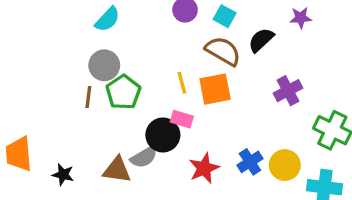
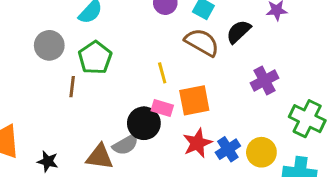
gray circle: (104, 65) -> (49, 45), moved
orange square: (215, 89) -> (194, 100), moved
green pentagon: (123, 92) -> (95, 58), moved
red star: (204, 168) -> (197, 143), moved

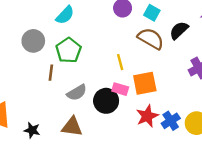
gray semicircle: (126, 145) -> (77, 93), moved

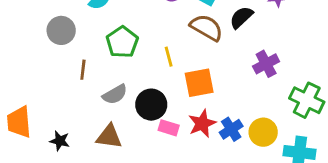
green pentagon: (69, 50) -> (122, 42), moved
pink rectangle: (120, 89) -> (169, 128), moved

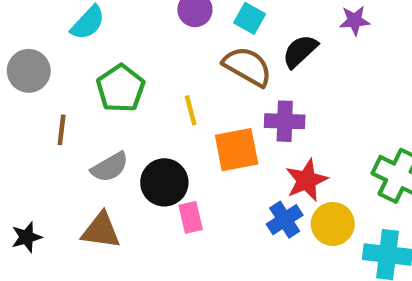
purple cross: (266, 64) -> (285, 121), moved, turned 30
red star: (202, 123) -> (307, 180), moved
pink rectangle: (169, 128) -> (191, 217), turned 60
black star: (60, 141) -> (27, 237), turned -30

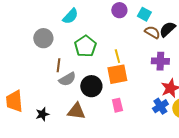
brown semicircle: (247, 66) -> (152, 32), moved, size x0.7
orange square: (237, 150) -> (117, 74), moved
gray semicircle: (110, 167) -> (67, 79), moved
black circle: (164, 182) -> (91, 86), moved

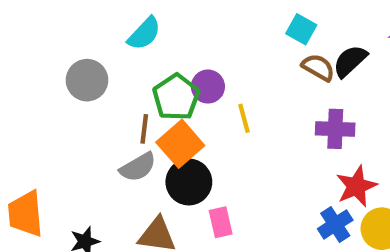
purple circle: (119, 10) -> (208, 87), moved
brown line: (58, 65) -> (144, 129), moved
orange square: (117, 74) -> (180, 144), moved, turned -30
pink rectangle: (117, 105) -> (221, 222), moved

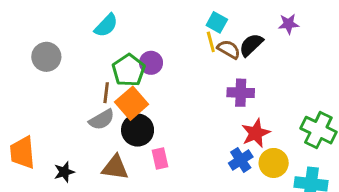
gray circle: (87, 80) -> (46, 57), moved
yellow line: (244, 118) -> (211, 42), moved

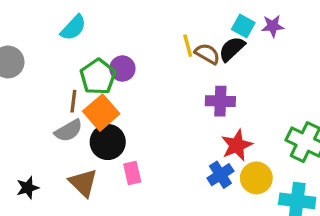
cyan square: (217, 22) -> (243, 26), moved
brown triangle: (115, 167) -> (83, 183), turned 36

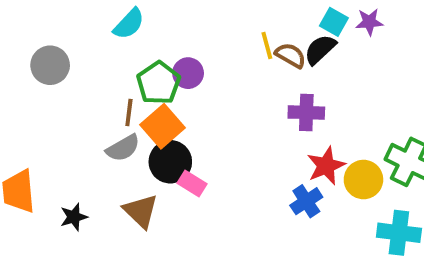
pink rectangle: (132, 173) -> (192, 183), moved, turned -45
yellow circle: (256, 178) -> (363, 180), moved

